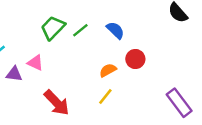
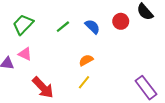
green trapezoid: (53, 28) -> (23, 24), moved
red circle: (135, 59) -> (121, 21), moved

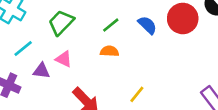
red circle: (121, 21) -> (183, 18), size x1.5
orange semicircle: (86, 60) -> (109, 51), moved, turned 32

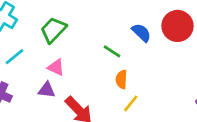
green line: (111, 25) -> (112, 51), moved, turned 72
orange semicircle: (109, 51) -> (121, 79), moved, turned -90
purple triangle: (41, 71) -> (47, 90), moved

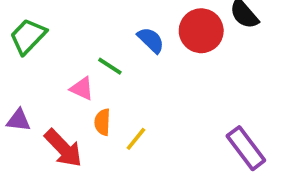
pink triangle: (56, 67) -> (82, 89), moved
orange semicircle: (121, 79) -> (102, 122), moved

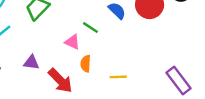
yellow line: (136, 139) -> (118, 77), moved, turned 49

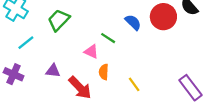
yellow line: (118, 77) -> (134, 84), turned 56

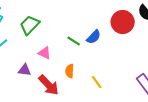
blue semicircle: (133, 22) -> (94, 37), moved, turned 91
pink triangle: (91, 52) -> (45, 53), moved

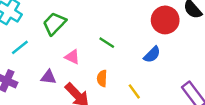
blue semicircle: (94, 37) -> (152, 55), moved

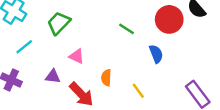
green line: (107, 43) -> (126, 29), moved
blue semicircle: (152, 55) -> (156, 54), turned -66

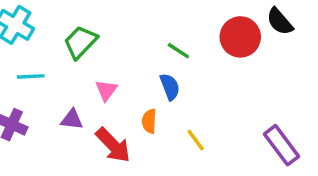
cyan line: (24, 47) -> (31, 76), turned 36
blue semicircle: (156, 54) -> (170, 87), moved
pink triangle: (77, 56) -> (106, 90), turned 42

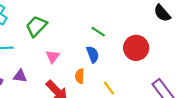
red circle: (240, 37) -> (136, 48), moved
purple triangle: (72, 119) -> (20, 76), moved

